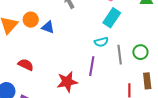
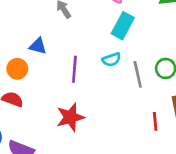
orange circle: (31, 20) -> (17, 69), moved
purple line: (92, 66) -> (74, 69), moved

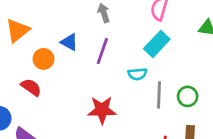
purple line: (74, 69) -> (102, 51), moved
red star: (70, 117) -> (102, 110), moved

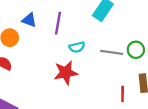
cyan semicircle: (137, 74) -> (77, 47), moved
gray line: (159, 95) -> (112, 52), turned -75

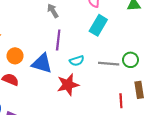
blue triangle: (29, 20) -> (42, 63), moved, size x1.5

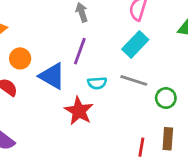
gray line: (109, 64) -> (134, 80), moved
red star: (68, 85) -> (79, 111), turned 30

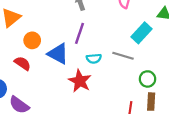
cyan rectangle: (135, 44) -> (141, 33), moved
green circle: (166, 98) -> (147, 79), moved

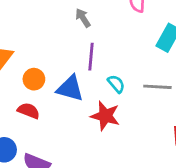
gray line: (123, 56) -> (157, 87), moved
cyan semicircle: (94, 59) -> (116, 84), turned -112

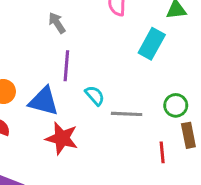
gray line: (157, 87) -> (127, 114), moved
red star: (105, 116) -> (62, 138), moved

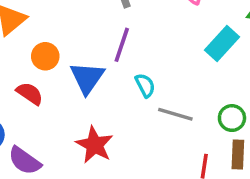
blue triangle: (44, 101) -> (87, 78), turned 36
red star: (62, 138) -> (94, 145), moved

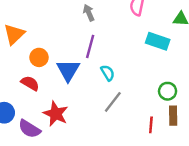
cyan rectangle: (222, 43) -> (158, 41), turned 70
gray line: (175, 114) -> (113, 102), moved, turned -65
red star: (94, 145) -> (56, 114), moved

